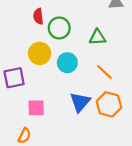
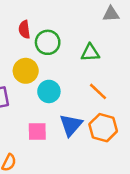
cyan circle: (67, 63) -> (49, 91), moved
pink square: (36, 108) -> (37, 132), moved

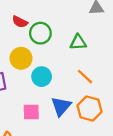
red semicircle: (24, 29) -> (20, 22), turned -56

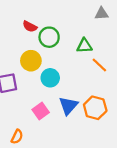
orange line: (85, 77) -> (99, 65), moved
pink square: (31, 112) -> (41, 111), turned -35

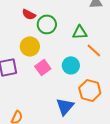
cyan circle: (50, 78) -> (71, 65), moved
blue triangle: (68, 106) -> (65, 106), moved
pink square: (41, 111) -> (43, 67), moved

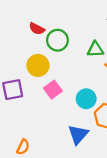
cyan circle: (71, 65) -> (86, 99), moved

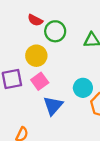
pink square: (53, 90) -> (40, 81), moved
blue triangle: (78, 134) -> (53, 106), moved

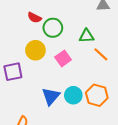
pink square: (40, 81) -> (63, 58), moved
cyan circle: (83, 88) -> (73, 95), moved

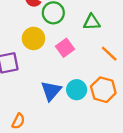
orange line: (101, 54) -> (109, 54), moved

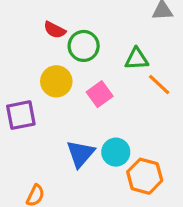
orange line: (109, 54) -> (159, 85), moved
orange hexagon: (103, 90) -> (145, 176), moved

